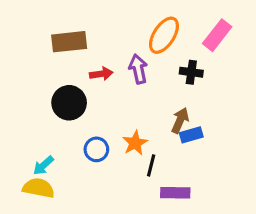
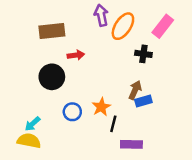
purple arrow: (138, 69) -> (101, 15), moved

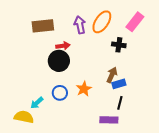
purple arrow: (101, 15) -> (80, 25), moved
black circle: (52, 77) -> (59, 61), moved
cyan arrow: (33, 124) -> (37, 103), moved
black line: (113, 124) -> (120, 103), moved

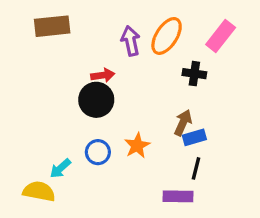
brown rectangle: (43, 26) -> (52, 26), moved

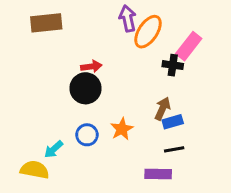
pink rectangle: (221, 36) -> (189, 46), moved
purple arrow: (131, 41) -> (128, 19), moved
black line: (196, 168) -> (174, 149), turned 66

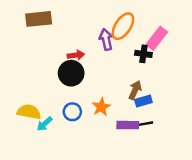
purple arrow: (128, 19) -> (106, 39), moved
yellow semicircle: (35, 170) -> (29, 112), moved
purple rectangle: (158, 174) -> (128, 125), moved

